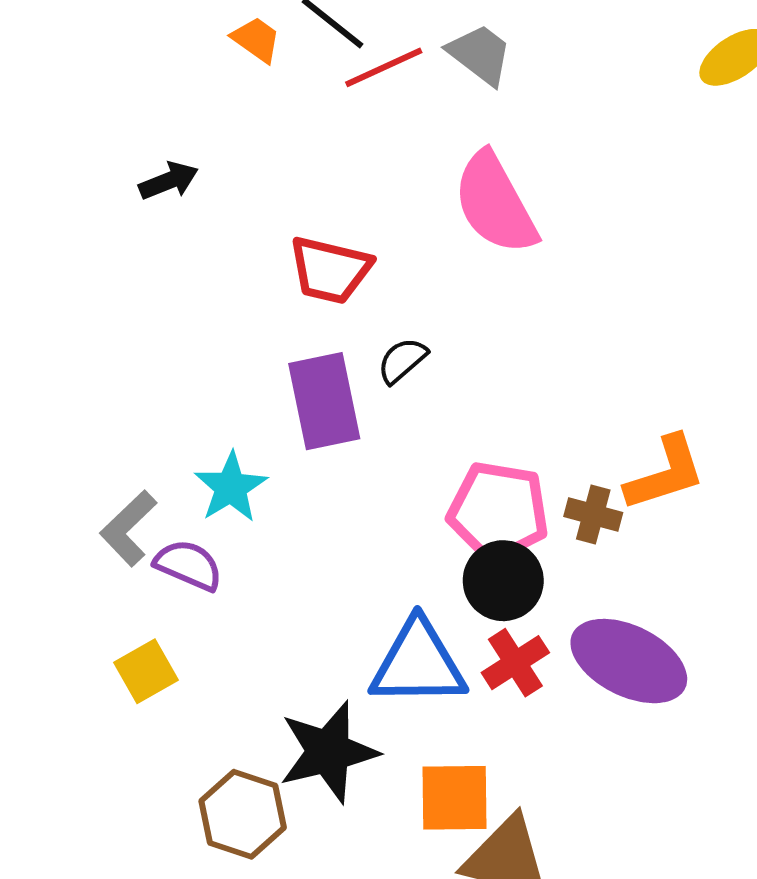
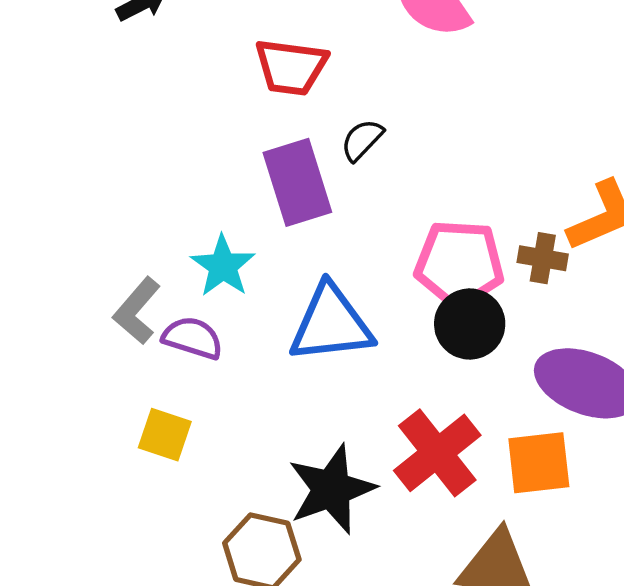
blue triangle: (418, 663) -> (331, 324), moved
red cross: (515, 663) -> (437, 453), moved, size x1.5
yellow square: (146, 671) -> (165, 435), turned -36
orange square: (454, 798) -> (539, 463), moved

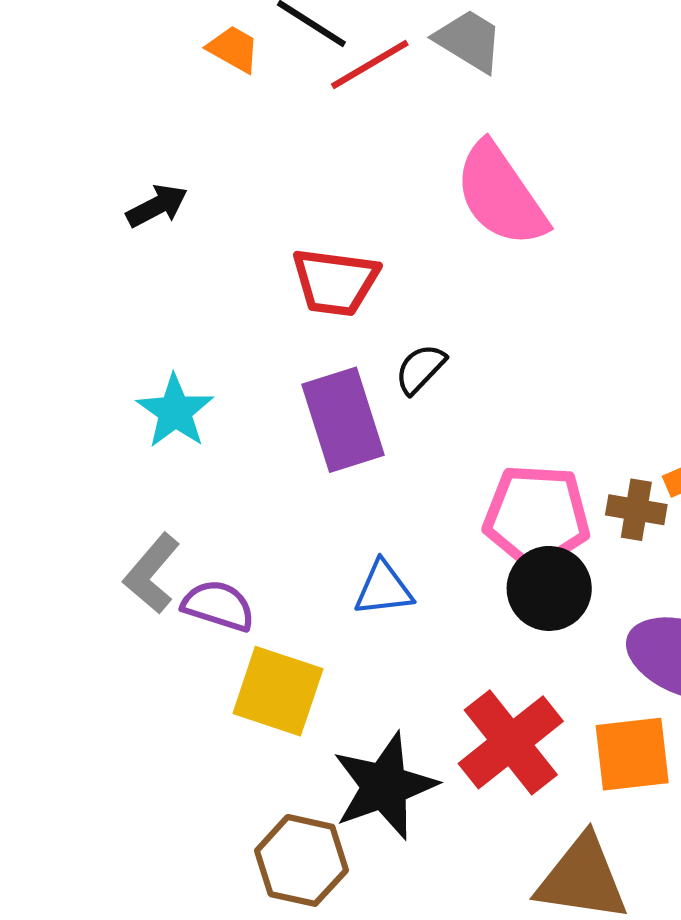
cyan star: (223, 266) -> (175, 411), moved
blue triangle: (331, 324) -> (384, 589), size x0.6
yellow square: (165, 435) -> (278, 691), moved, size x1.4

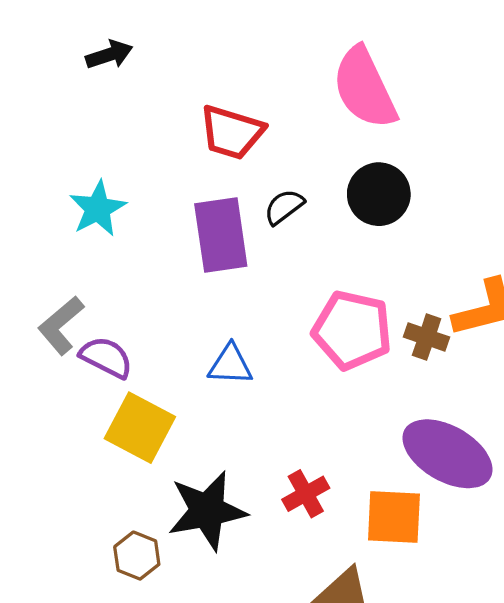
black circle: (549, 588) -> (379, 194), moved
red cross: (511, 742) -> (306, 494), size x0.6
brown hexagon: (301, 860) -> (137, 556), size x0.7

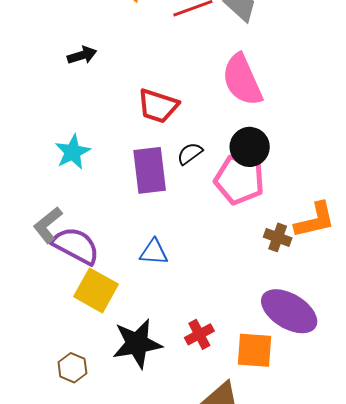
pink pentagon: (352, 330) -> (239, 180), moved
purple semicircle: (106, 357) -> (76, 246), size x1.4
brown hexagon: (137, 556) -> (72, 368), moved

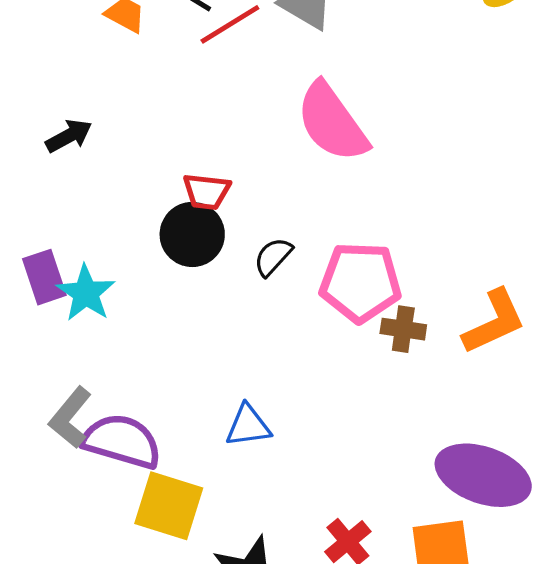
red trapezoid: (158, 106) -> (207, 191), size x0.7
black circle: (250, 147) -> (192, 234), moved
purple rectangle: (150, 170) -> (44, 277), moved, size x0.7
brown cross: (278, 237) -> (403, 329), moved

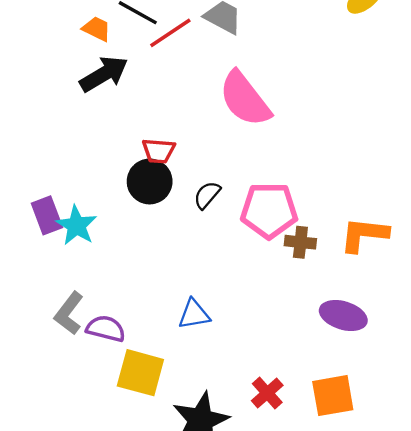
black arrow: (69, 136) -> (104, 74), moved, size x1.5
orange L-shape: (494, 322) -> (364, 235), turned -147
purple semicircle: (122, 441) -> (106, 329), size x0.7
purple ellipse: (483, 475) -> (343, 315), moved, size x0.7

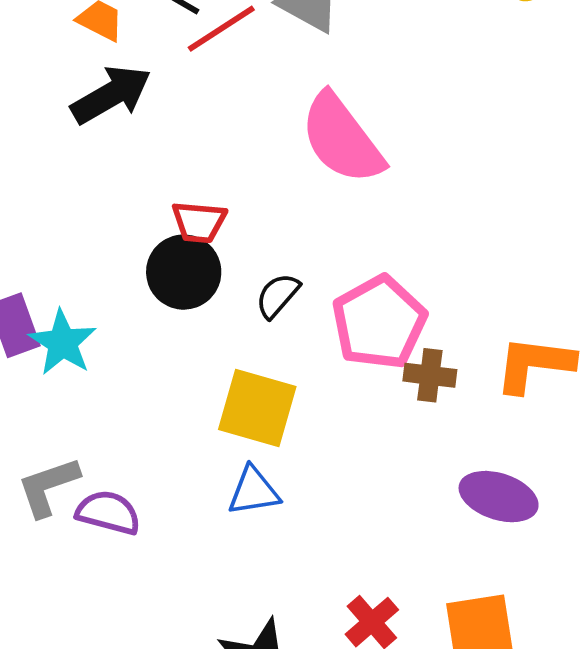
pink pentagon: (269, 210) -> (379, 322), turned -30
gray L-shape: (69, 313) -> (48, 487), turned 33
yellow square: (140, 373) -> (257, 408), moved

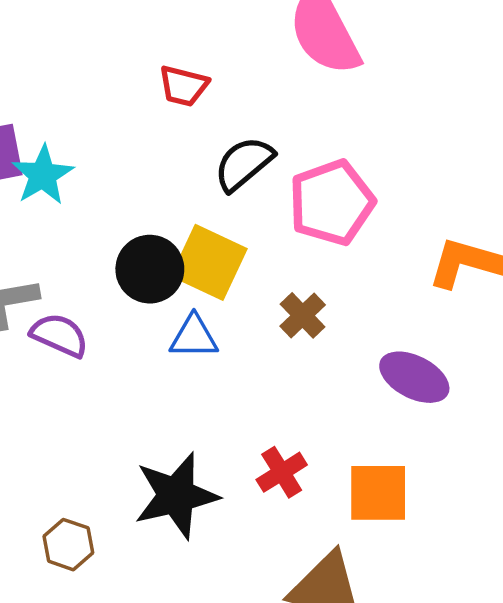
black circle: (184, 272) -> (150, 269), moved
black semicircle: (278, 296) -> (244, 164), size x1.4
brown cross: (430, 375) -> (303, 315), moved, turned 30

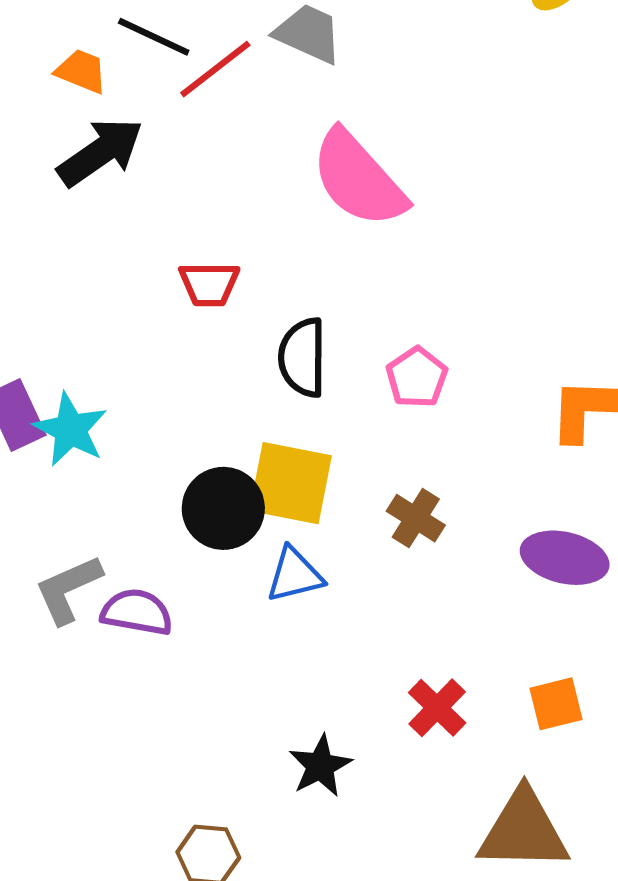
black semicircle: (244, 164) -> (302, 358), turned -36
pink pentagon: (332, 203) -> (417, 377), size x0.6
orange square: (378, 493) -> (556, 704), size x0.7
black star: (176, 496) -> (320, 766), size x0.6

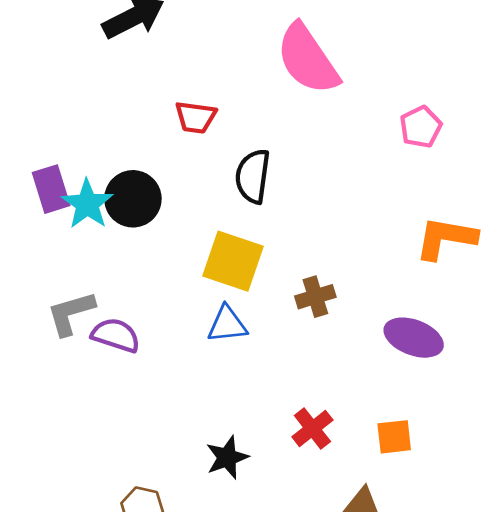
pink pentagon: (417, 377) -> (421, 127), moved
black circle: (223, 508) -> (133, 199), moved
brown cross: (416, 518) -> (315, 297), turned 33

